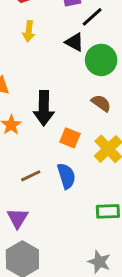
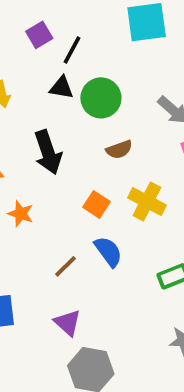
brown semicircle: (101, 103) -> (119, 150), turned 144
black arrow: (44, 108) -> (48, 152), moved
orange square: (70, 138) -> (96, 204), turned 30

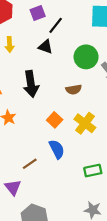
green circle: (101, 98) -> (86, 57), moved
brown line: (66, 266) -> (30, 164), moved
purple triangle: (68, 323) -> (13, 187), moved

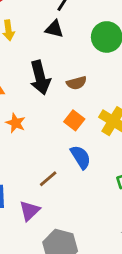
brown semicircle: (74, 90) -> (77, 83), moved
purple triangle: (13, 187) -> (29, 211), turned 30

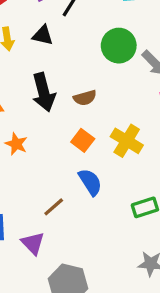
black triangle: (54, 29) -> (43, 35), moved
purple triangle: (29, 211) -> (33, 243), turned -30

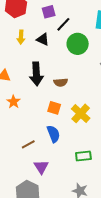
green circle: (119, 46) -> (78, 44), moved
orange square: (83, 140) -> (54, 108), turned -32
purple triangle: (33, 243) -> (41, 167), moved

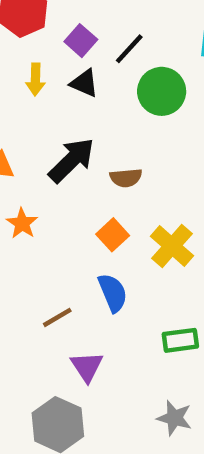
purple square: (49, 12) -> (81, 41), moved, turned -32
black arrow: (36, 74) -> (72, 160), turned -130
orange square: (54, 108) -> (113, 235), turned 32

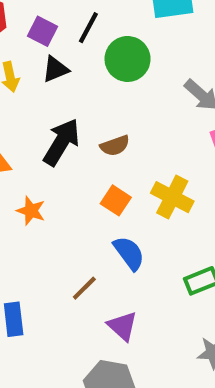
black triangle: (84, 83) -> (55, 69), turned -32

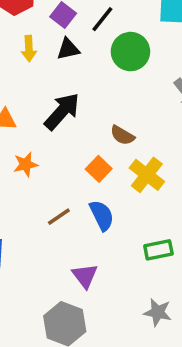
brown semicircle: (115, 146) -> (122, 135), moved, turned 40
orange star: (31, 211) -> (26, 164), turned 30
brown line: (84, 288) -> (59, 217), moved

